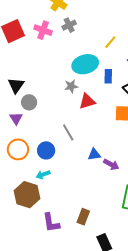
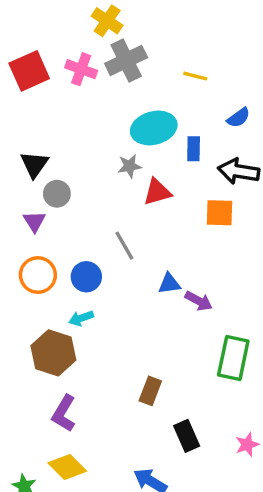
gray cross: (69, 25) -> (126, 61), size x1.6
yellow line: (110, 42) -> (195, 76), moved, turned 64
purple L-shape: (51, 223) -> (64, 413), moved, turned 40

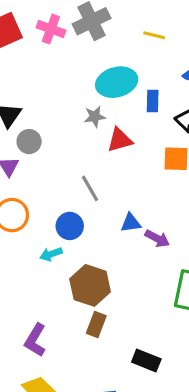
blue circle: (86, 277) -> (70, 226), moved
brown hexagon: (53, 353) -> (90, 285), moved
brown rectangle: (150, 391) -> (96, 324), moved
black rectangle: (187, 436) -> (146, 360), turned -44

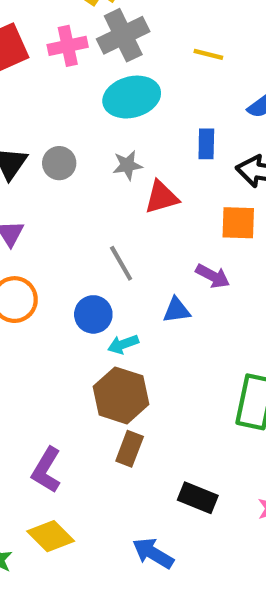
pink cross: (51, 29) -> (68, 46), turned -32
cyan ellipse: (117, 82) -> (132, 97), moved
gray circle: (29, 142) -> (59, 163), moved
purple arrow: (157, 238) -> (213, 276), moved
cyan arrow: (51, 254) -> (123, 344), moved

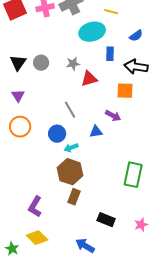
cyan ellipse: (132, 97) -> (92, 32), moved

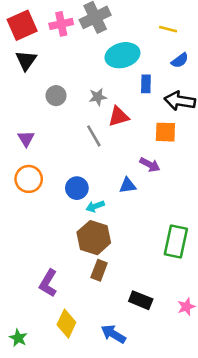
yellow line: (111, 12) -> (168, 29), moved
black triangle: (18, 63) -> (26, 60), moved
gray line: (70, 110) -> (94, 136), moved
yellow diamond: (37, 238) -> (66, 324), moved, turned 70

